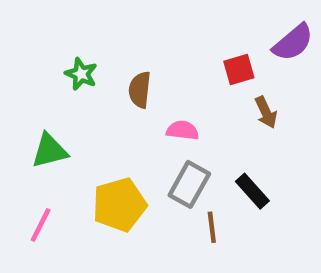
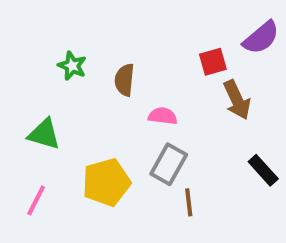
brown arrow: (266, 112) -> (237, 100), size x1.4
green triangle: (50, 151) -> (44, 134), turned 30
black rectangle: (252, 191) -> (263, 170), moved

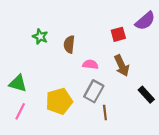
brown arrow: (237, 100) -> (122, 66), moved
green triangle: (44, 134) -> (18, 83), moved

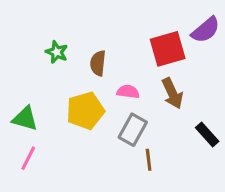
red square: (118, 34) -> (168, 49), size x1.6
yellow pentagon: (59, 101) -> (85, 111), moved

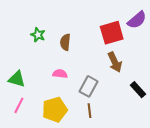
pink semicircle: (128, 92) -> (60, 74), moved
yellow pentagon: (85, 111) -> (55, 110), moved
brown line: (149, 160) -> (90, 111), moved

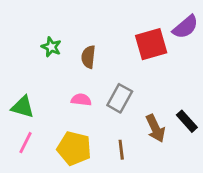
brown arrow: (115, 62) -> (155, 128), moved
gray rectangle: (88, 86) -> (120, 98), moved
yellow pentagon: (55, 110) -> (74, 148), turned 30

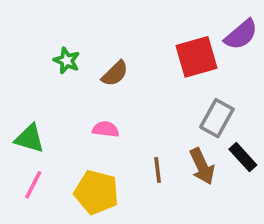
brown semicircle: (88, 57) -> (115, 74), turned -140
gray rectangle: (120, 98) -> (217, 118), moved
brown line: (121, 150) -> (158, 170), moved

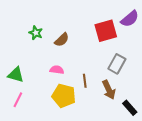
black rectangle: (243, 157) -> (130, 108), moved
brown line: (158, 170) -> (85, 81), moved
yellow pentagon: (96, 192) -> (64, 96), moved

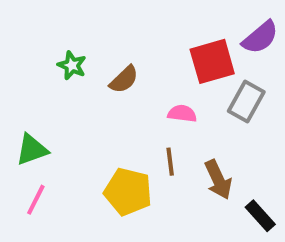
gray rectangle: (117, 64) -> (246, 102), moved
pink semicircle: (57, 70) -> (182, 114), moved
green triangle: (16, 75) -> (32, 150), turned -36

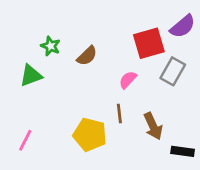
pink semicircle: (182, 114) -> (128, 80), turned -54
green triangle: (32, 150) -> (31, 76), moved
black rectangle: (260, 216) -> (183, 151), turned -40

